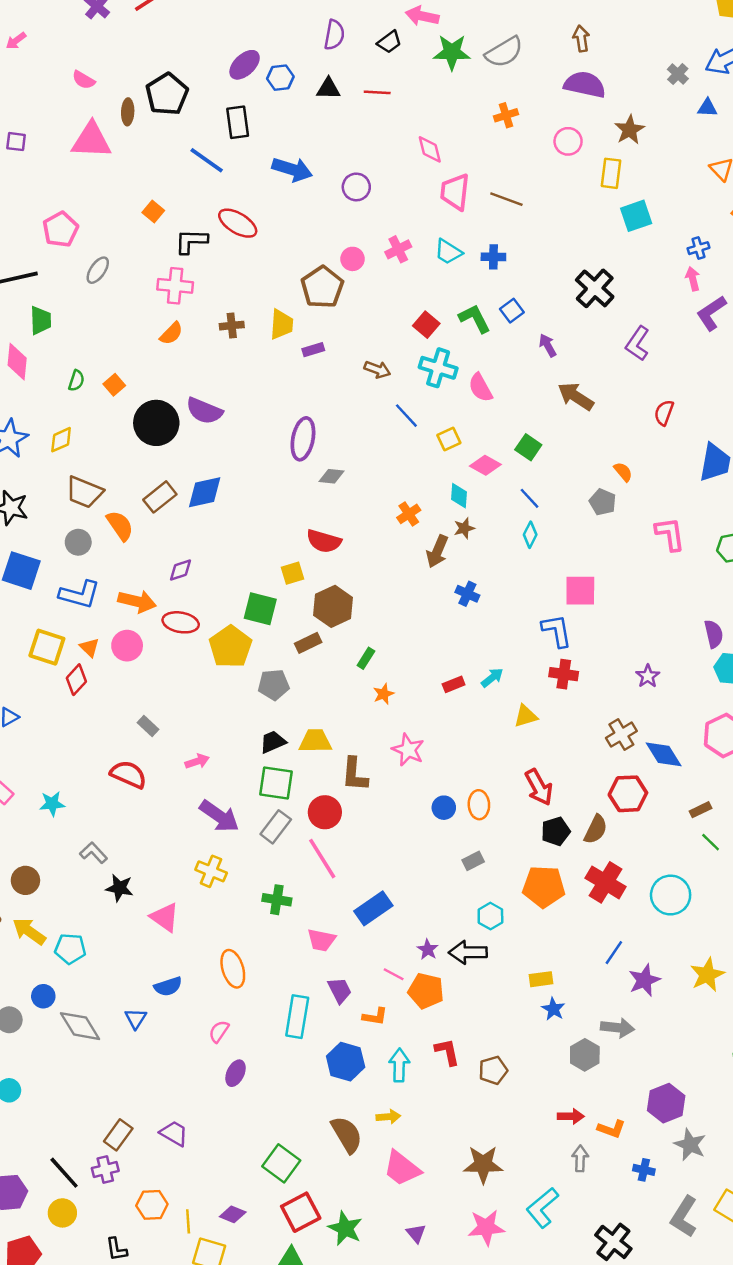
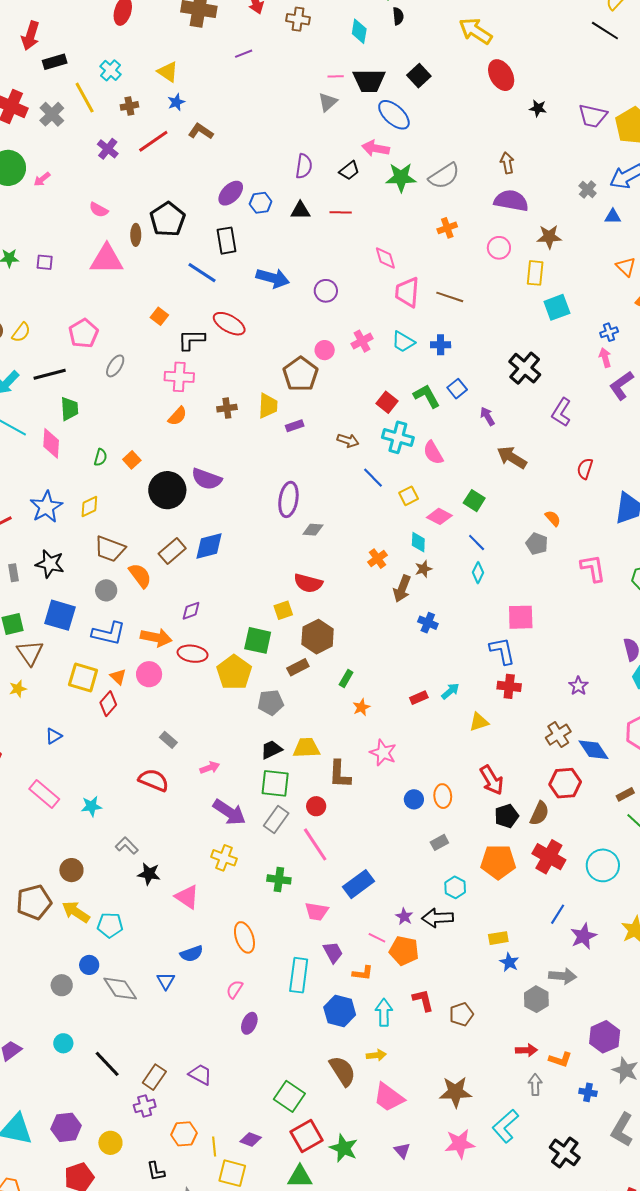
brown star: (630, 130) -> (549, 237), turned 30
red circle: (325, 812) -> (316, 806), size x0.7
black line: (64, 1173) -> (107, 1064), moved

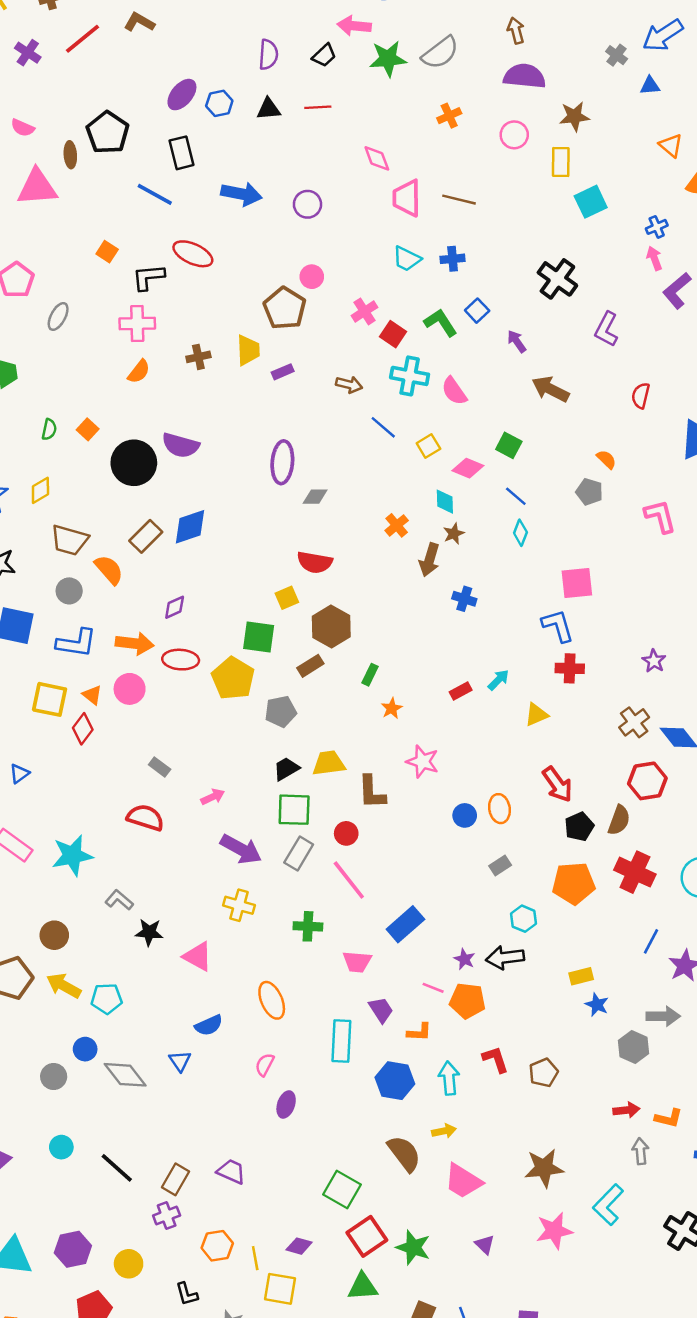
pink cross: (362, 341) -> (364, 311), moved
cyan star: (91, 806) -> (72, 855), size x1.6

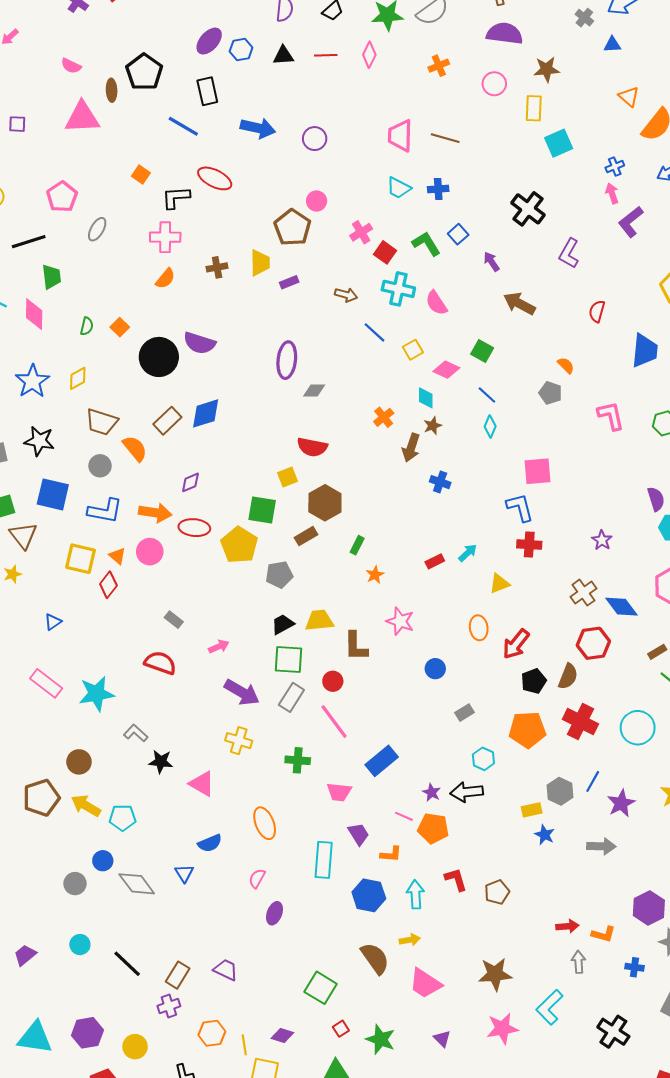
pink diamond: (377, 158) -> (369, 55), moved, turned 45
red arrow: (557, 784) -> (516, 644), turned 72
orange ellipse: (499, 809) -> (479, 628), moved
gray hexagon: (633, 1047) -> (560, 791), moved
red square: (367, 1236) -> (341, 1029), size x0.5

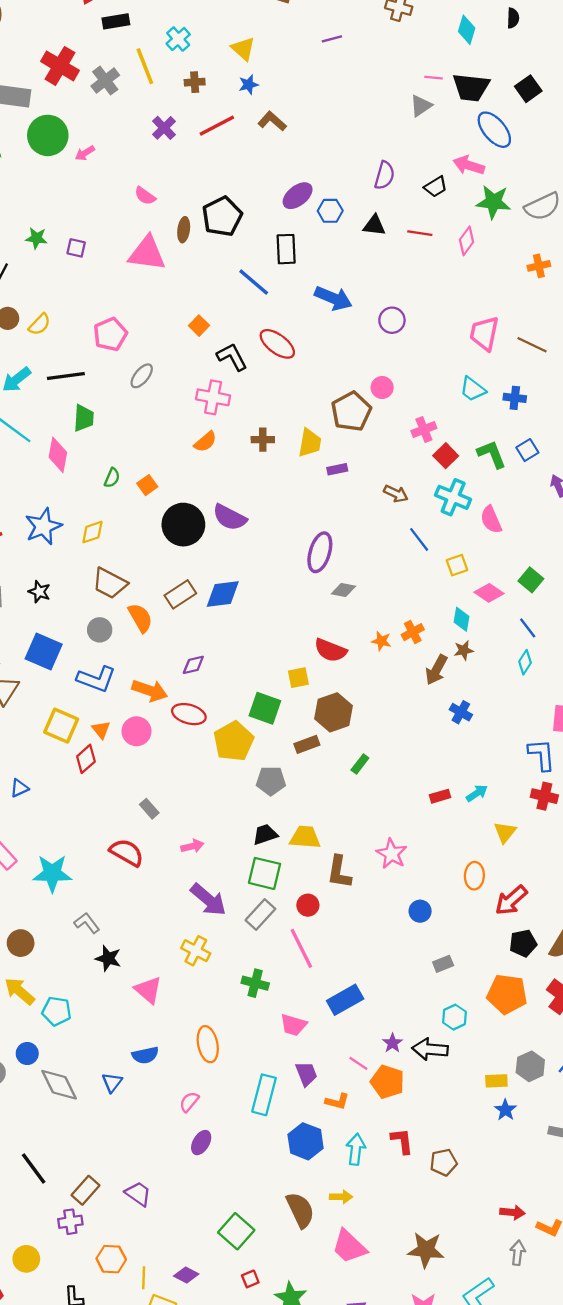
black L-shape: (176, 197) -> (232, 357), turned 56
black star: (39, 441) -> (39, 592), size x0.7
orange star: (375, 575) -> (381, 641), moved, turned 30
yellow triangle: (499, 584) -> (505, 832), turned -40

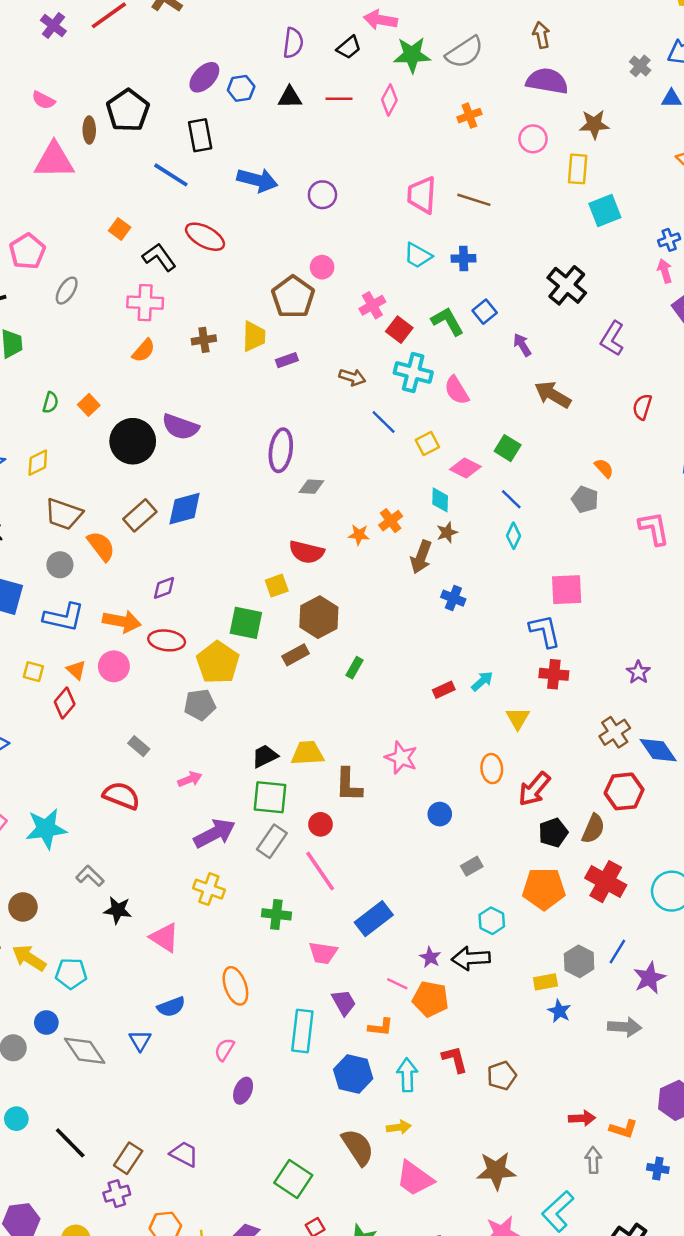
yellow square: (61, 726) -> (33, 672), size x0.6
gray pentagon: (271, 781) -> (200, 705), moved
purple arrow: (208, 900) -> (215, 833), turned -60

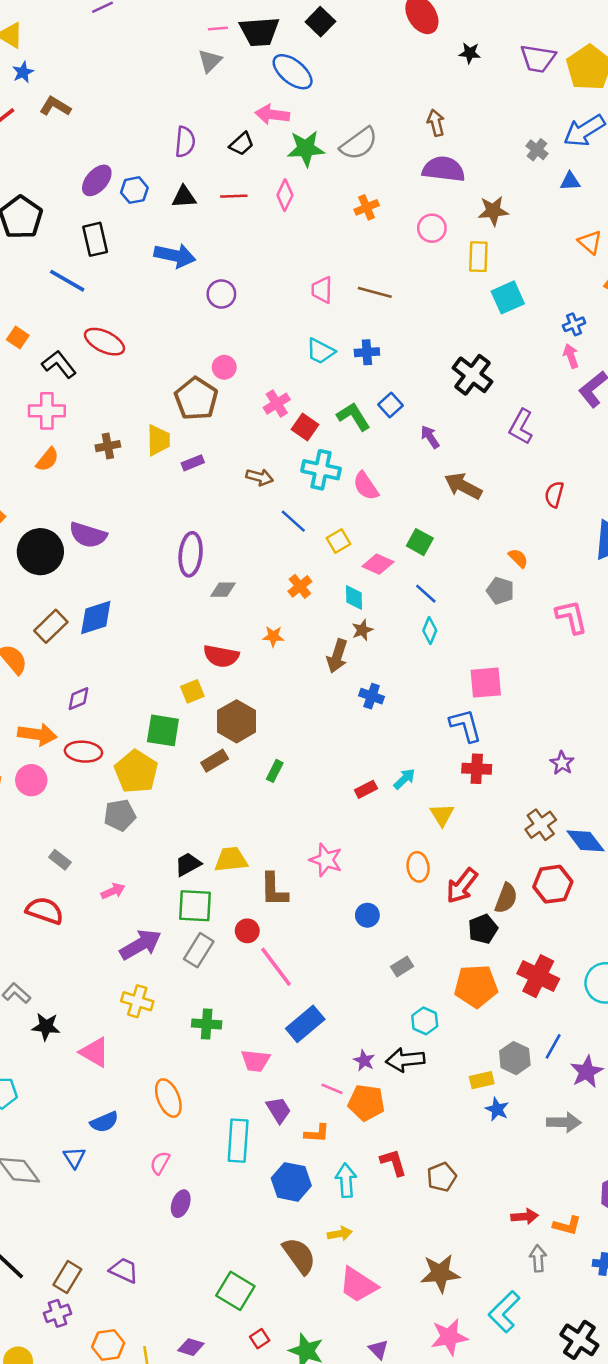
blue arrow: (257, 180) -> (175, 256), moved
pink trapezoid: (422, 195) -> (322, 290), size x0.7
orange cross: (391, 521) -> (300, 586), moved
brown semicircle: (593, 829) -> (506, 898), moved
pink line: (320, 871) -> (276, 967), moved

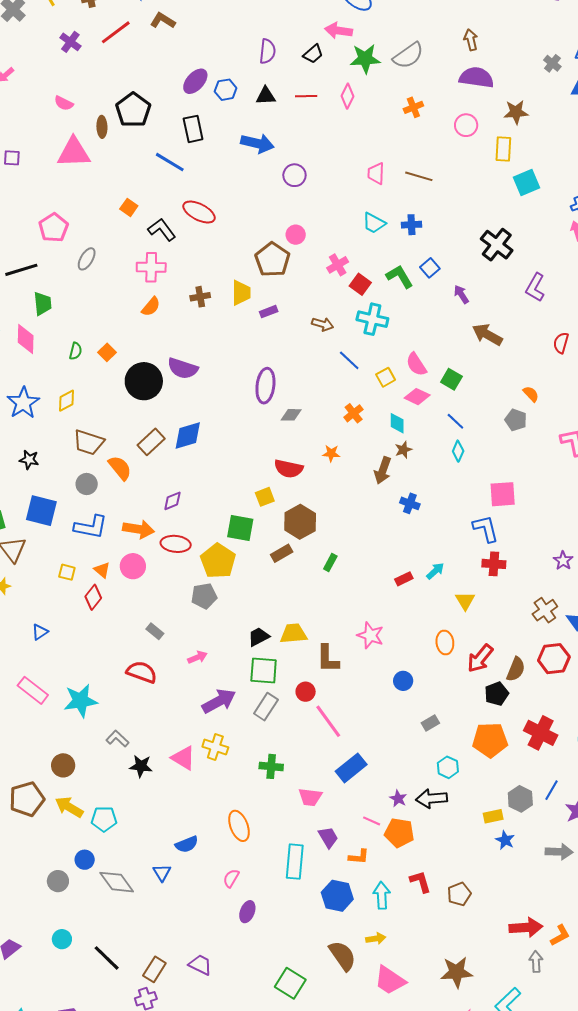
pink semicircle: (366, 486) -> (416, 364), moved
pink triangle: (94, 1052) -> (183, 758), moved
red arrow: (525, 1217) -> (526, 927), size x1.5
orange L-shape: (567, 1226) -> (560, 935), turned -45

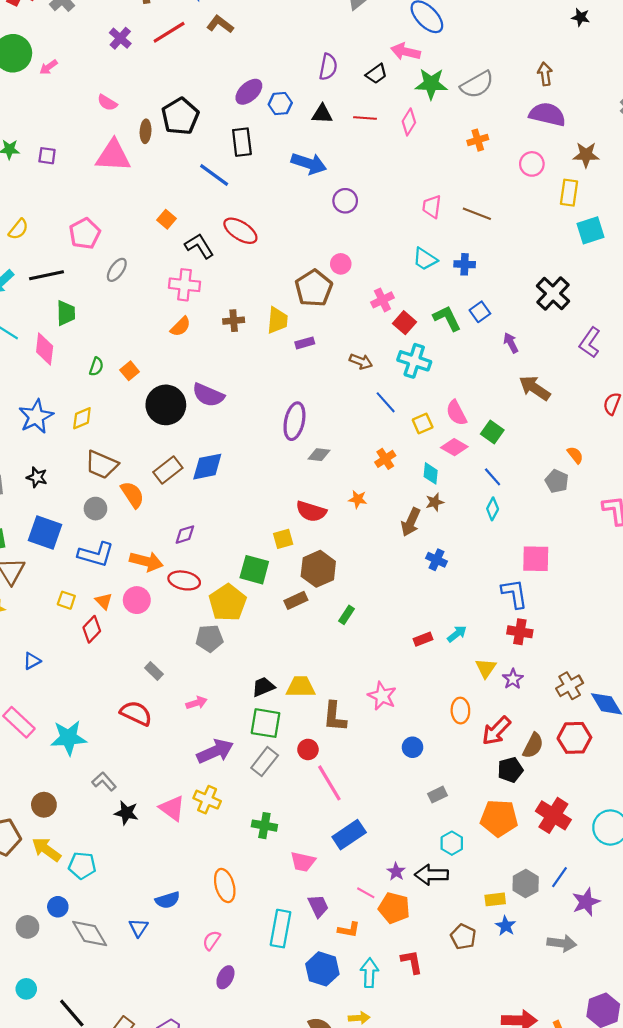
purple star: (563, 561) -> (513, 679), moved
brown pentagon: (459, 894) -> (463, 937), moved, turned -30

